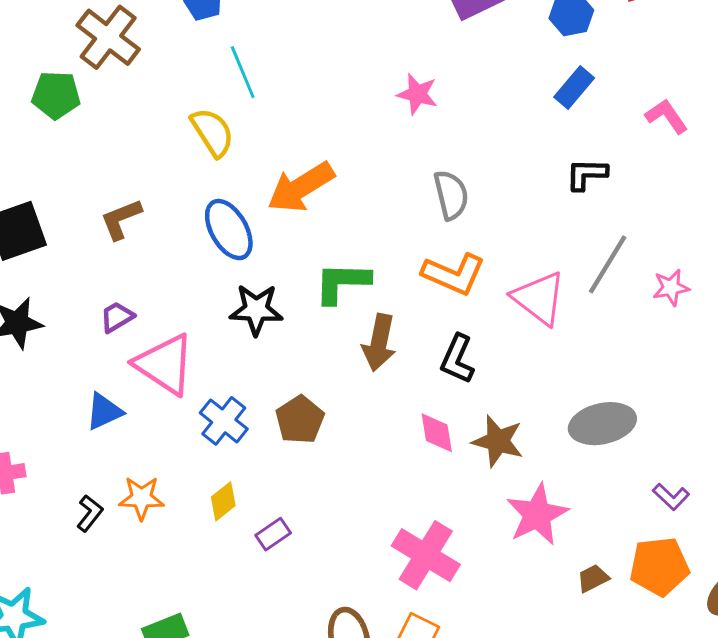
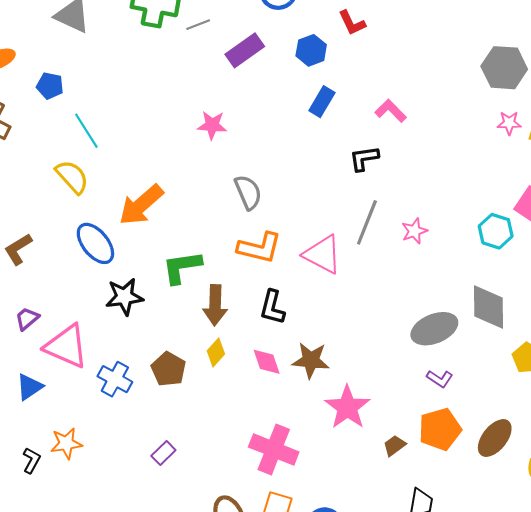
black L-shape: (587, 174) -> (364, 158), moved
gray ellipse: (602, 424) -> (434, 329), moved
yellow diamond: (223, 501) -> (216, 352), moved

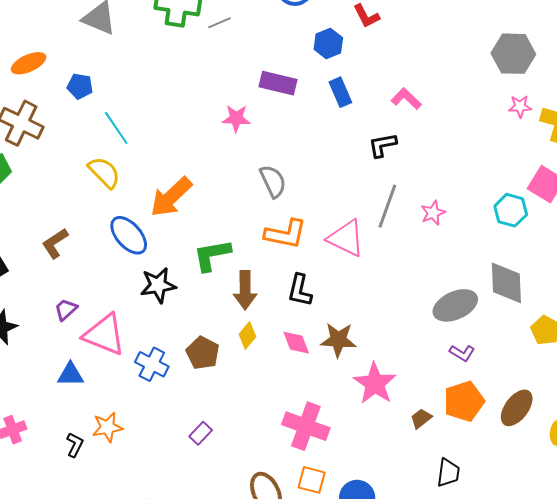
purple rectangle: (245, 50) -> (278, 83), moved, turned 51
blue rectangle: (322, 102) -> (340, 92), turned -52
blue triangle: (29, 387) -> (70, 375), turned 36

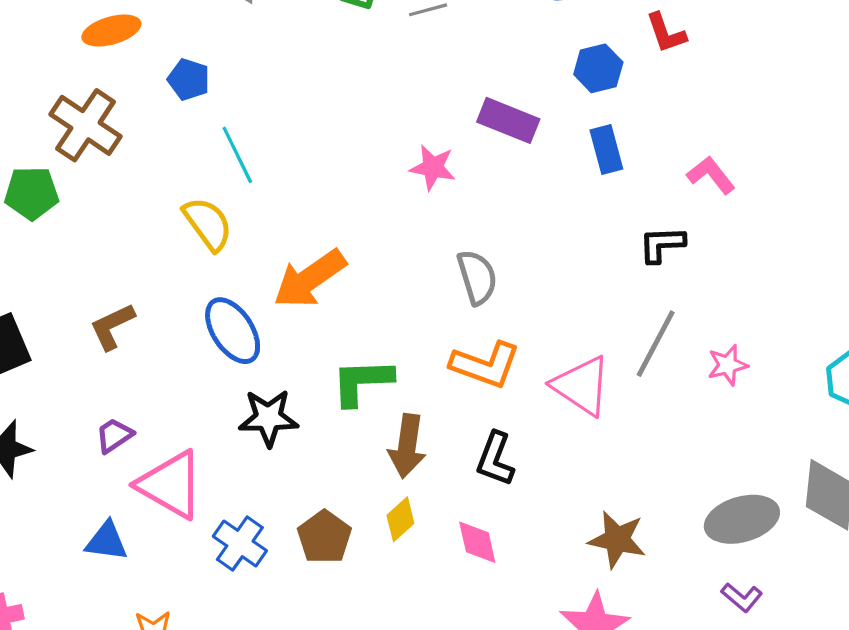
brown star: (338, 340) -> (617, 540), moved

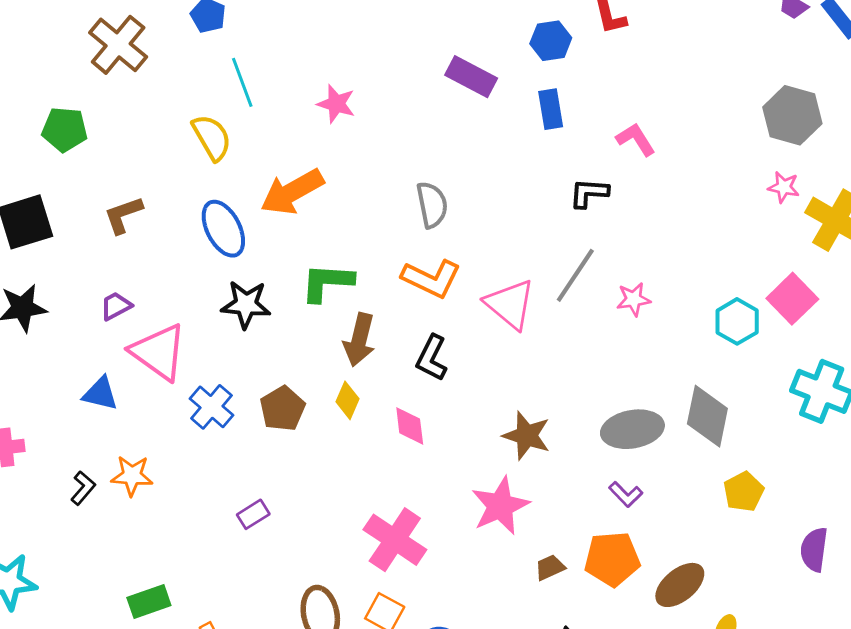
pink star: (433, 167) -> (336, 104), moved
green pentagon: (32, 193) -> (65, 129), moved
yellow diamond: (400, 519) -> (347, 400), turned -30

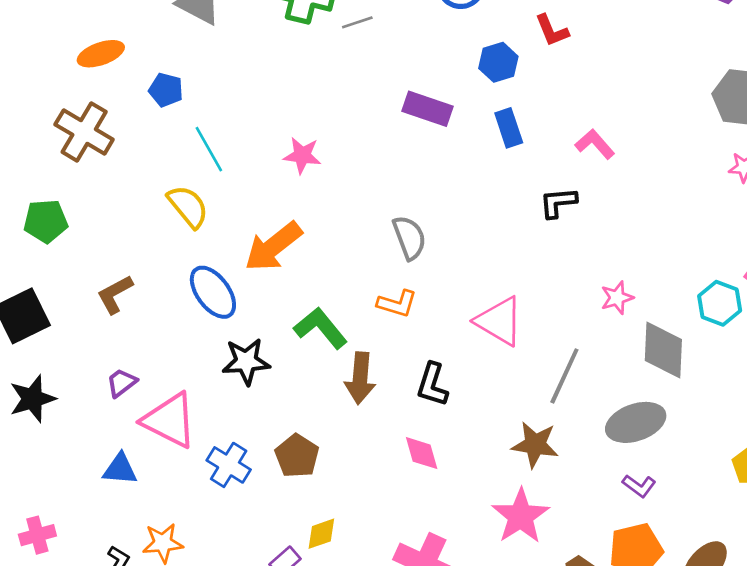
gray line: (575, 275) -> (564, 376), moved
orange L-shape: (431, 279) -> (397, 304), moved, size x0.7
green L-shape: (327, 282) -> (321, 328), turned 56
yellow diamond: (347, 400) -> (321, 534), moved, turned 56
gray diamond: (707, 416) -> (663, 350), moved

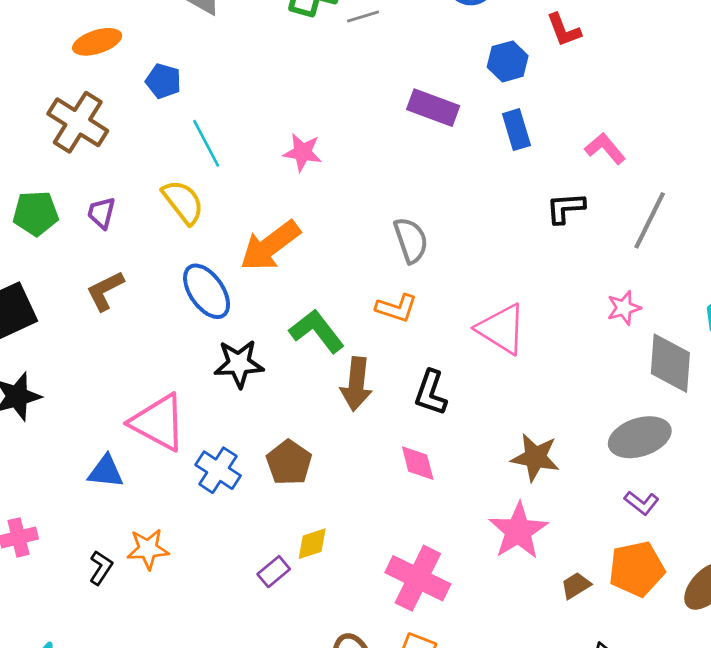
gray line: (564, 376) -> (650, 220), moved
purple trapezoid: (122, 383) -> (101, 213), moved, turned -40

